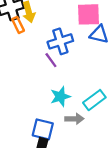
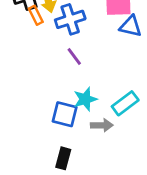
blue cross: (60, 41) -> (70, 19), moved
blue square: (43, 129) -> (65, 114), moved

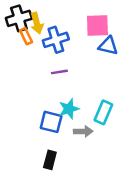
purple line: (74, 57) -> (59, 72), turned -63
cyan rectangle: (125, 103) -> (103, 112), turned -30

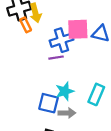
pink square: (97, 26) -> (78, 29), moved
blue cross: (56, 40) -> (62, 40), moved
gray arrow: (83, 131) -> (67, 113), moved

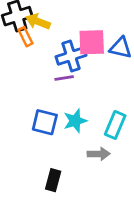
yellow arrow: (35, 13) -> (38, 22), turned 126
blue square: (48, 103) -> (45, 122), moved
gray arrow: (67, 113) -> (99, 154), moved

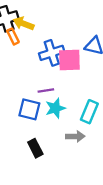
pink square: (92, 42) -> (69, 60), moved
purple line: (64, 78) -> (46, 91), moved
black rectangle: (53, 180) -> (35, 148), moved, turned -42

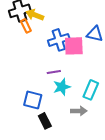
blue square: (29, 109) -> (33, 100), moved

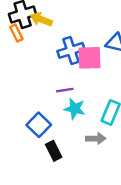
orange rectangle: (26, 26) -> (16, 33), moved
cyan star: (62, 87) -> (75, 109), turned 30
blue square: (33, 100) -> (39, 125), turned 30

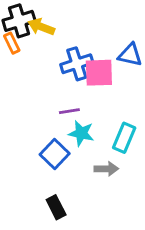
blue square: (39, 125) -> (55, 154), moved
black rectangle: (54, 151) -> (56, 207), moved

